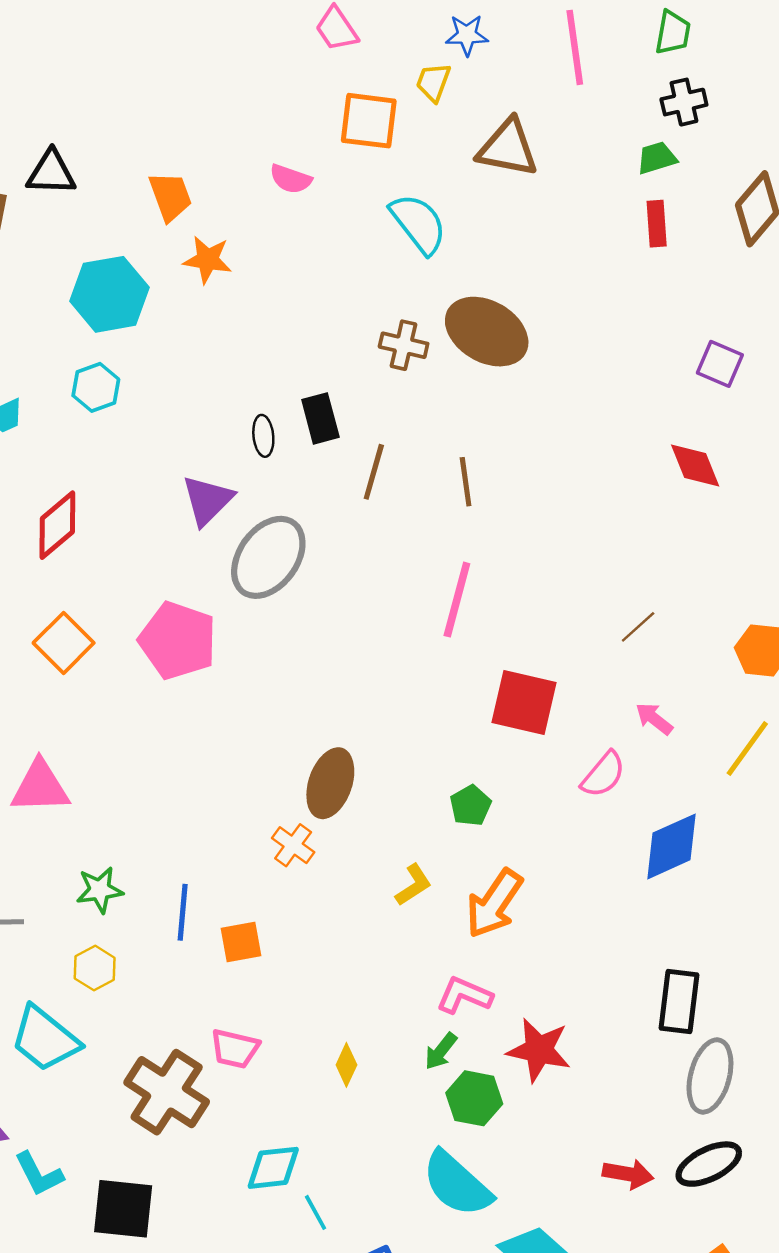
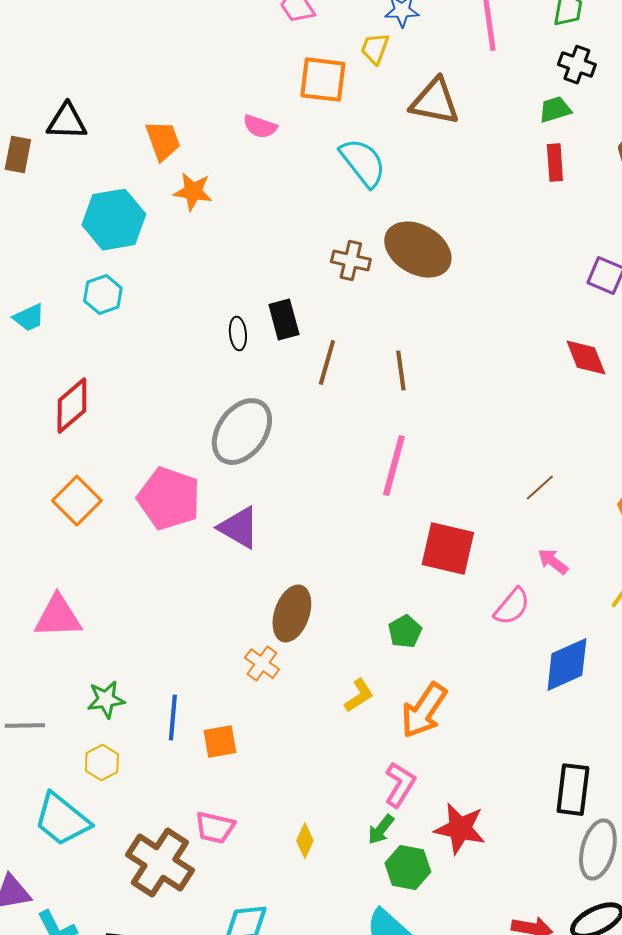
black cross: (684, 102) -> (577, 65), turned 33
purple triangle: (208, 500) -> (239, 528), moved, turned -45
pink L-shape: (464, 995) -> (400, 785), turned 99

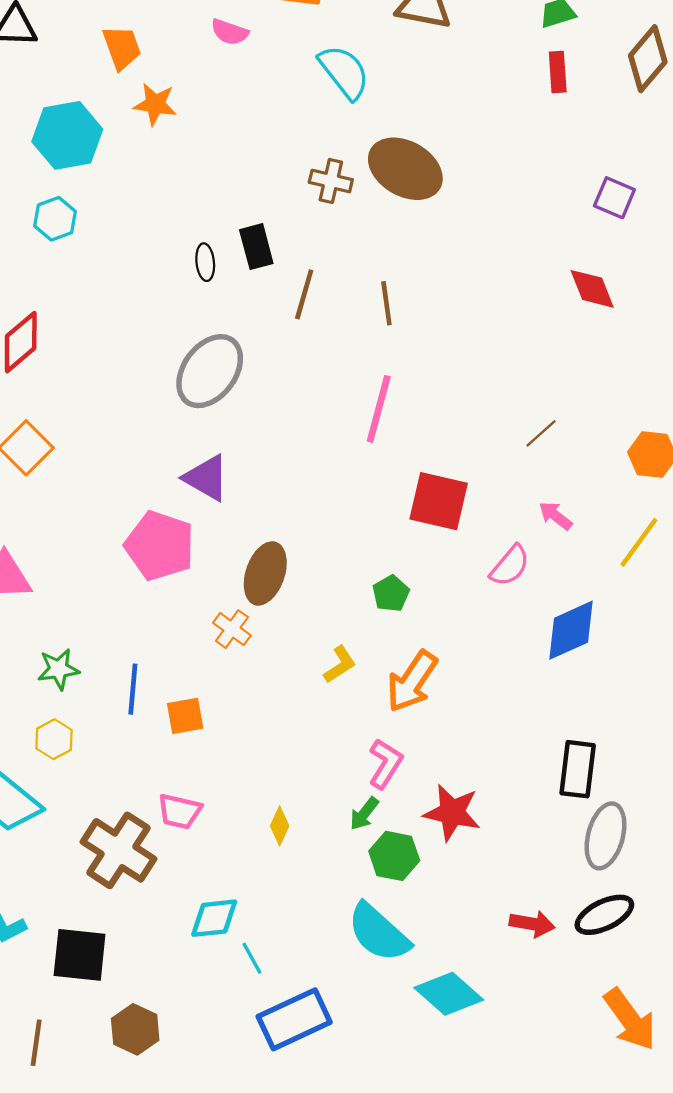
pink pentagon: (169, 499) -> (160, 546), moved

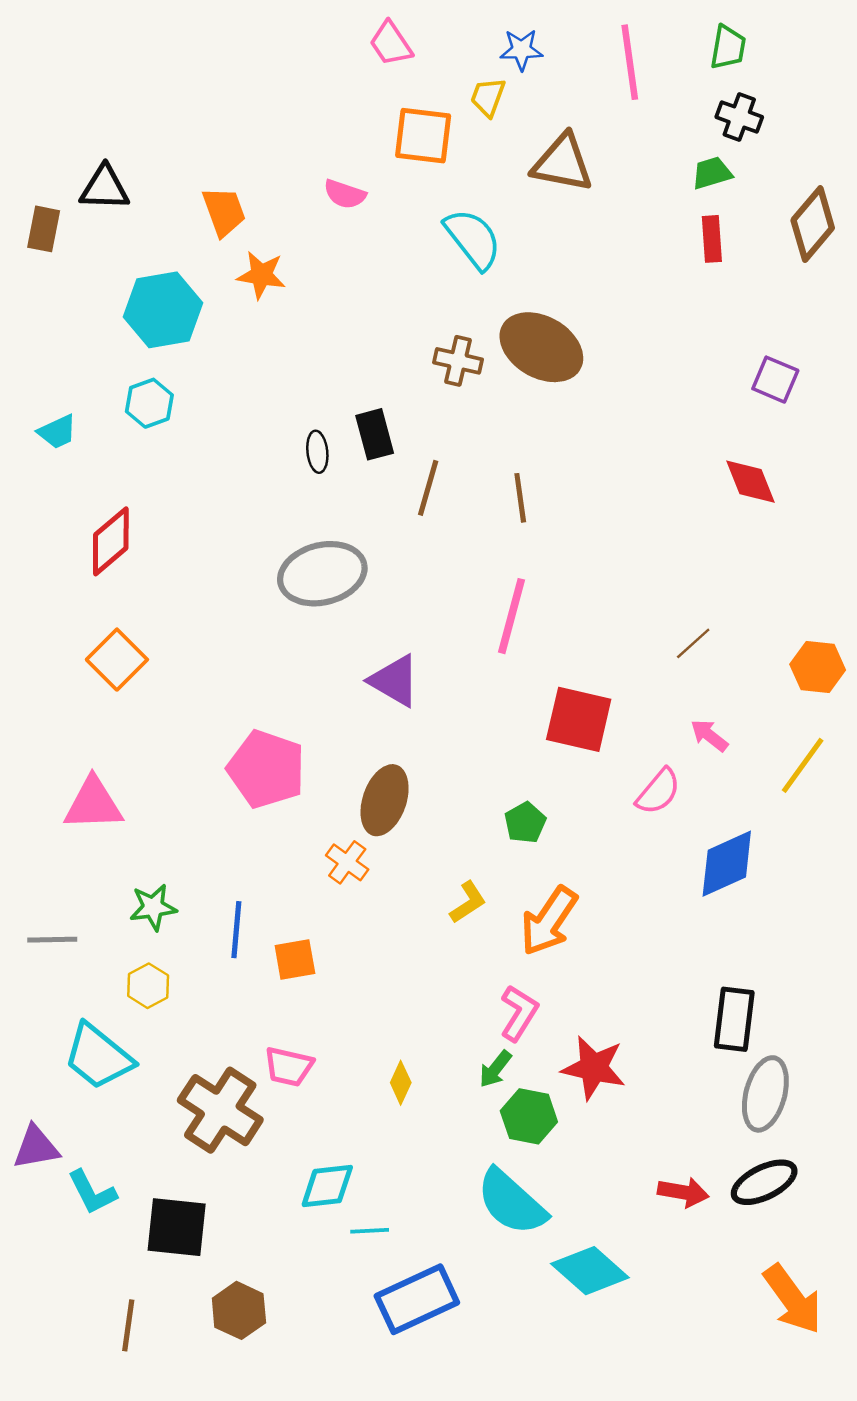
gray ellipse: (210, 371) -> (322, 574), turned 40
purple triangle: (206, 478) -> (395, 681), moved
cyan line: (252, 958) -> (370, 1231), turned -64

